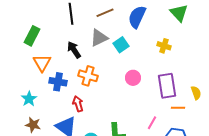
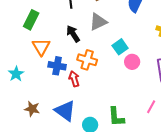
cyan square: (121, 45) -> (120, 47), moved
cyan star: (29, 99) -> (16, 74), moved
red arrow: (78, 104) -> (74, 79), moved

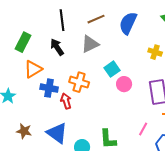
black arrow: (73, 34) -> (57, 47), moved
orange triangle: (41, 47) -> (33, 69), turned 30

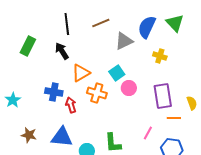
blue semicircle: (128, 23) -> (147, 27), moved
gray triangle: (90, 44) -> (124, 41), moved
orange triangle: (33, 69) -> (81, 73), moved
orange cross: (79, 82) -> (97, 93), moved
blue triangle: (57, 133) -> (62, 137), turned -30

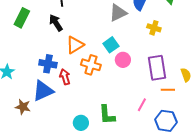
blue triangle: (62, 137) -> (43, 91), moved, turned -30

